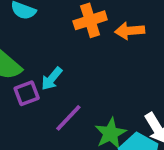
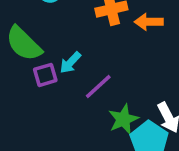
purple line: (68, 118) -> (98, 86), moved

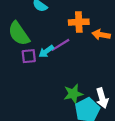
purple line: (98, 86) -> (60, 45), moved

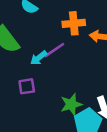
purple square: (29, 56) -> (27, 86), moved

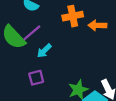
purple line: (54, 50) -> (32, 33), moved

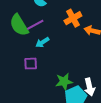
orange cross: (73, 16) -> (73, 18), turned -30

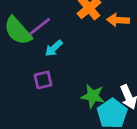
green star: (64, 82) -> (93, 96), turned 30

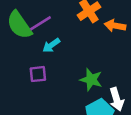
green star: (93, 96) -> (91, 80), moved

